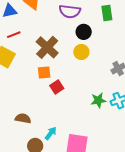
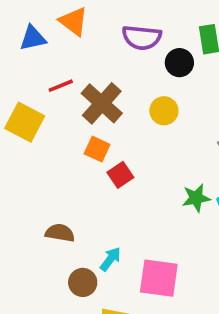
black circle: (84, 32) -> (179, 63), moved
red line: (14, 35) -> (61, 86), moved
orange square: (44, 73) -> (97, 149), turned 32

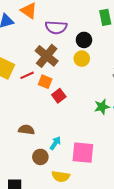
purple semicircle: (142, 38) -> (56, 27), moved
black circle: (179, 63) -> (84, 40), moved
red line: (61, 86) -> (27, 75), moved

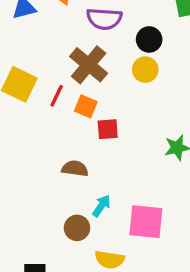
red line: (27, 75) -> (57, 96), turned -40
red square: (59, 96) -> (108, 129), turned 32
brown semicircle: (26, 130) -> (75, 169), moved

